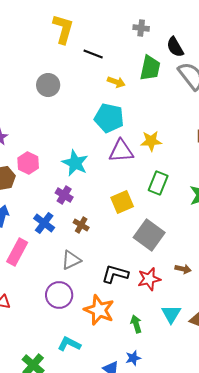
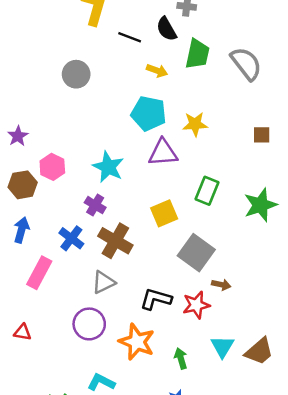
black semicircle: (175, 47) -> (167, 29), moved
yellow star: (151, 141) -> (195, 124), moved
brown cross: (81, 225) -> (115, 241), size x1.8
brown arrow: (183, 269) -> (221, 285), moved

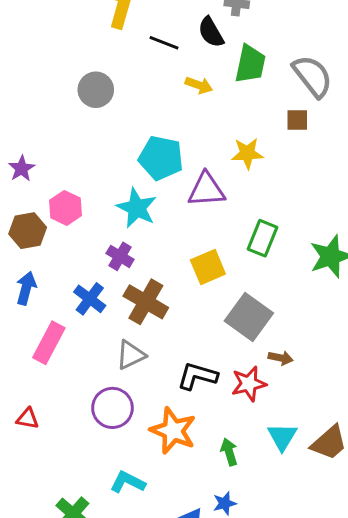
cyan pentagon: (149, 113) -> (161, 158), moved
brown square: (262, 135) -> (297, 120), moved

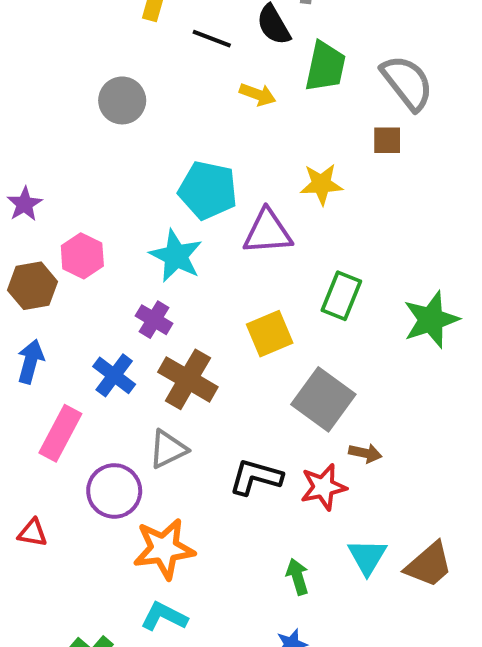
purple circle: (112, 408) -> (114, 491), moved
orange star: (173, 431) -> (164, 549), moved, turned -30

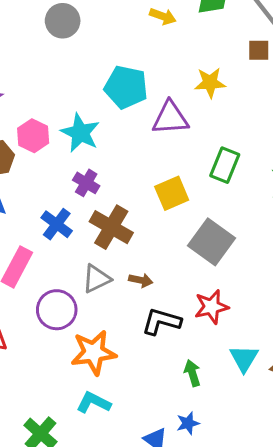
cyan star: (176, 256) -> (80, 133), moved
brown arrow: (365, 453) -> (141, 280), moved
black L-shape: (256, 477) -> (161, 321), moved

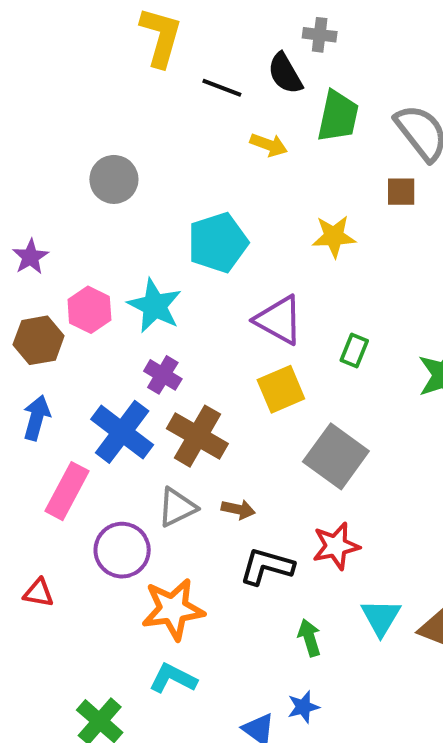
gray circle: (63, 21) -> (114, 179), moved
cyan pentagon: (126, 87) -> (218, 243), turned -30
purple triangle: (170, 118) -> (279, 320), moved, turned 33
green rectangle: (225, 165) -> (354, 351), size x0.7
blue cross: (57, 224) -> (122, 432), size x1.4

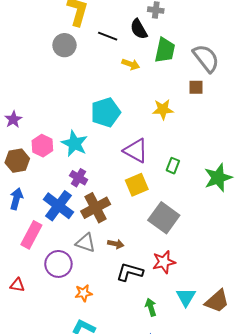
gray circle: (114, 179) -> (64, 45), moved
brown cross: (197, 436) -> (96, 208), turned 32
gray triangle: (177, 507) -> (86, 243), turned 45
orange star: (173, 609) -> (84, 293), size x0.6

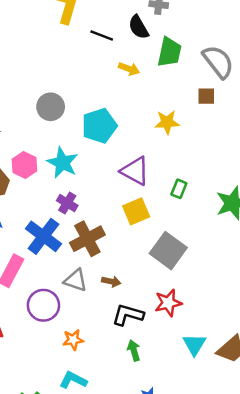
gray circle: (64, 45) -> (51, 107), moved
green arrow: (151, 307) -> (134, 350), moved

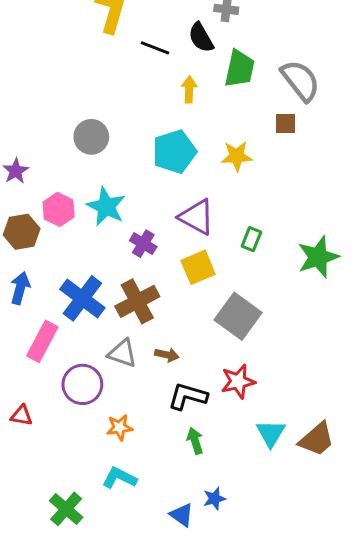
yellow arrow: (129, 69) -> (189, 89), turned -108
cyan pentagon: (99, 126) -> (174, 152), moved
purple cross: (67, 203) -> (143, 244), moved

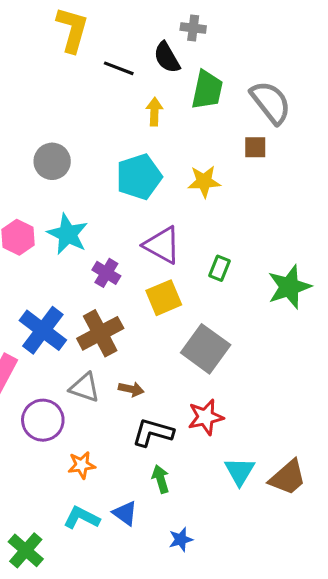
blue triangle: (182, 515) -> (125, 513), moved

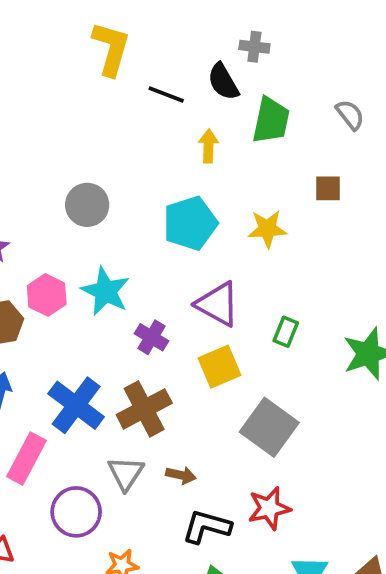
gray semicircle: (271, 102) -> (350, 115), moved, size x0.6
gray triangle: (85, 388) -> (126, 473), turned 44

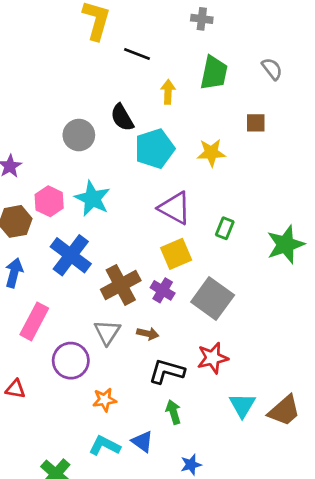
black semicircle: (223, 82) -> (122, 117), moved
purple cross: (152, 337) -> (163, 290), moved
blue cross: (76, 405) -> (71, 255), moved

